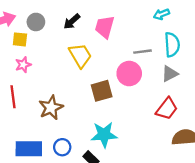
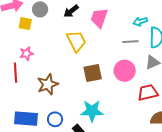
cyan arrow: (161, 14) -> (140, 22), moved
pink star: (23, 65) -> (26, 54), moved
pink circle: (129, 74) -> (125, 71), moved
red trapezoid: (167, 109) -> (148, 92), turned -145

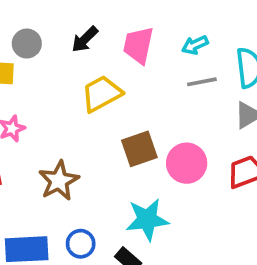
cyan arrow: (140, 22) -> (195, 45), moved
yellow trapezoid: (76, 41) -> (102, 94), turned -85
pink circle: (125, 71) -> (187, 163), moved

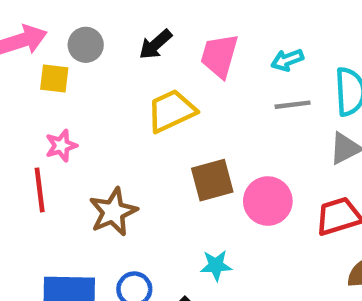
cyan star: (147, 220) -> (216, 265), size x0.6

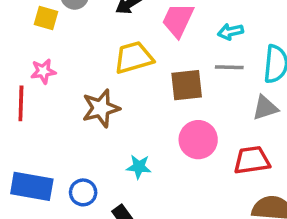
brown square: (212, 180) -> (187, 85), moved
brown star: (113, 212) -> (101, 108), moved
cyan star: (216, 265) -> (139, 167), moved

